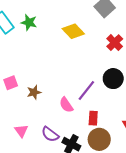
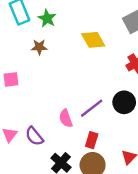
brown star: (34, 92) -> (39, 47), moved
purple semicircle: (50, 134) -> (34, 136), moved

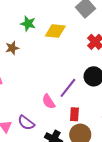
green star: (47, 18) -> (28, 24), moved
yellow diamond: (93, 40) -> (55, 31), turned -40

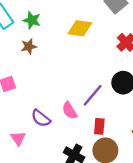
green star: (28, 24) -> (32, 20), moved
purple semicircle: (26, 123) -> (41, 118), moved

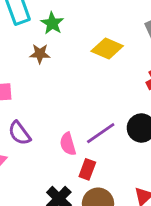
purple semicircle: (41, 118) -> (19, 133), moved
red rectangle: (99, 126) -> (87, 169), moved

